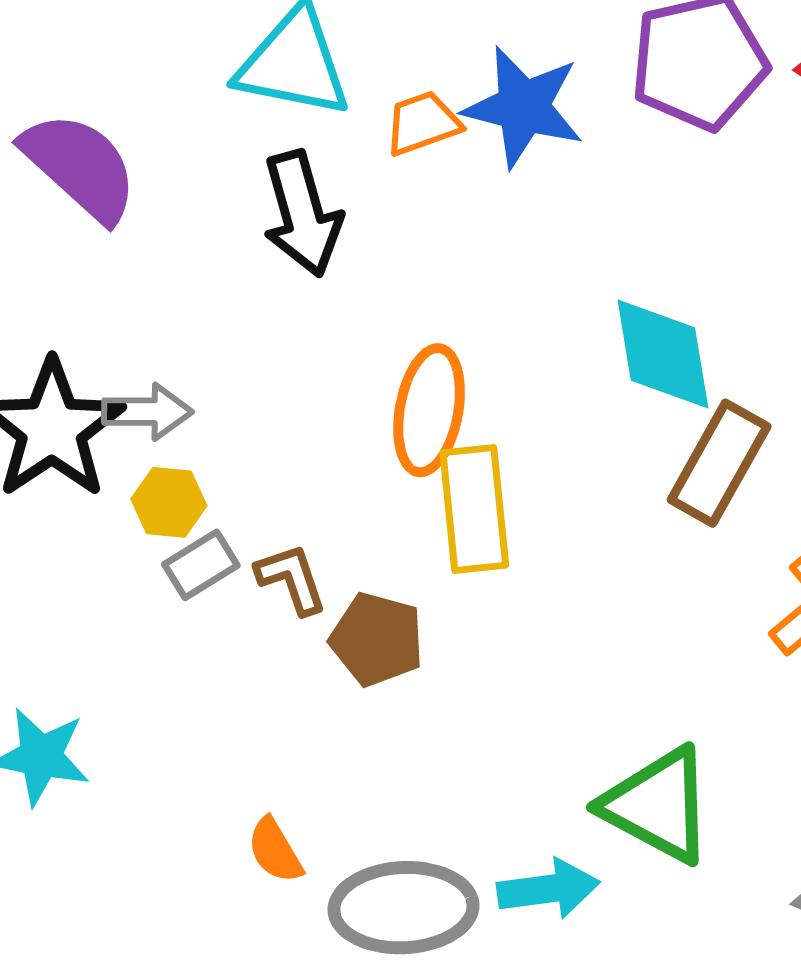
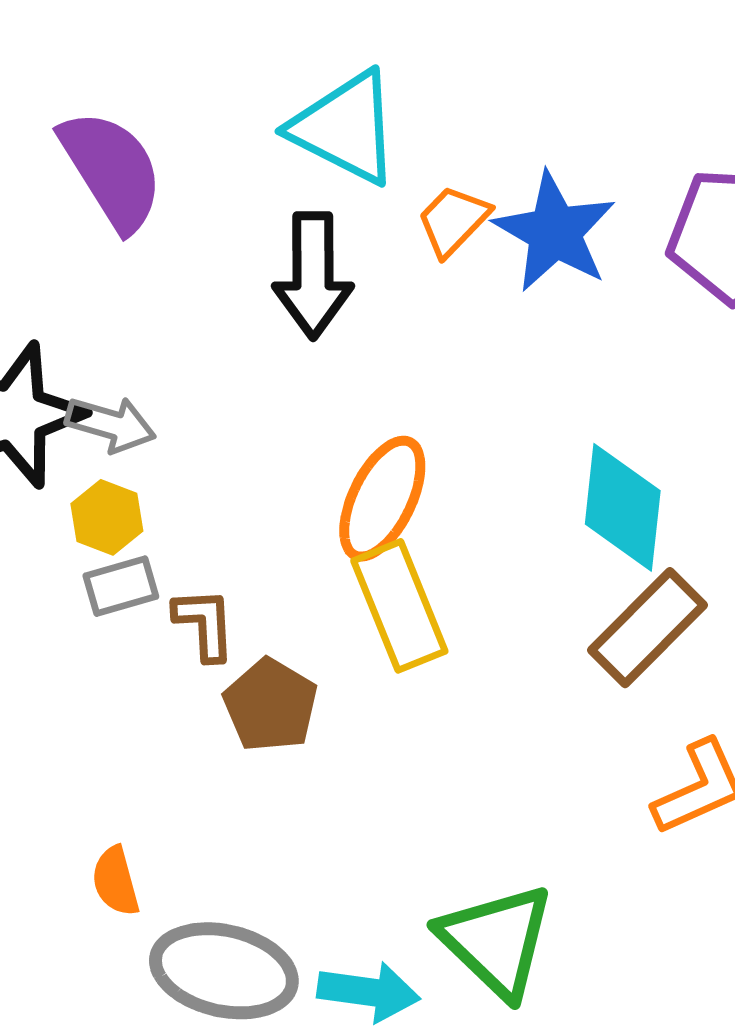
orange trapezoid: (423, 123) -> (453, 220), turned -42
yellow rectangle: (474, 509) -> (399, 606), turned -32

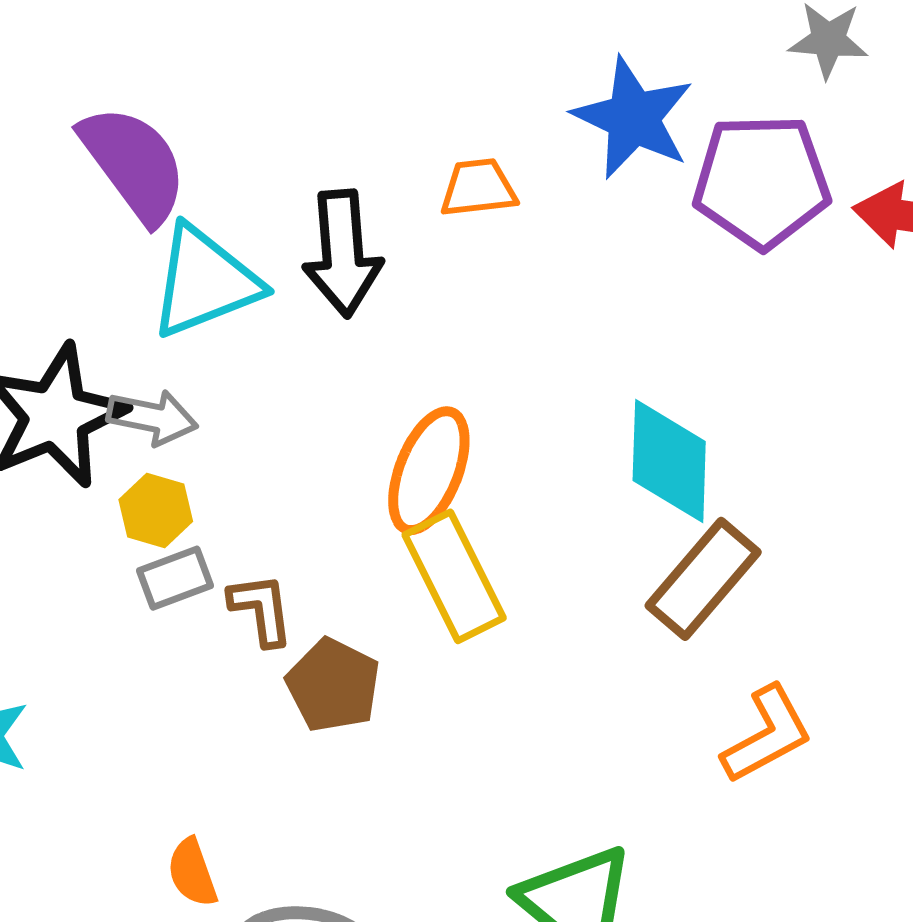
cyan triangle: (345, 128) -> (205, 282), moved, turned -44
orange trapezoid: (453, 220) -> (478, 188), turned 44
blue star: (555, 232) -> (633, 118), moved

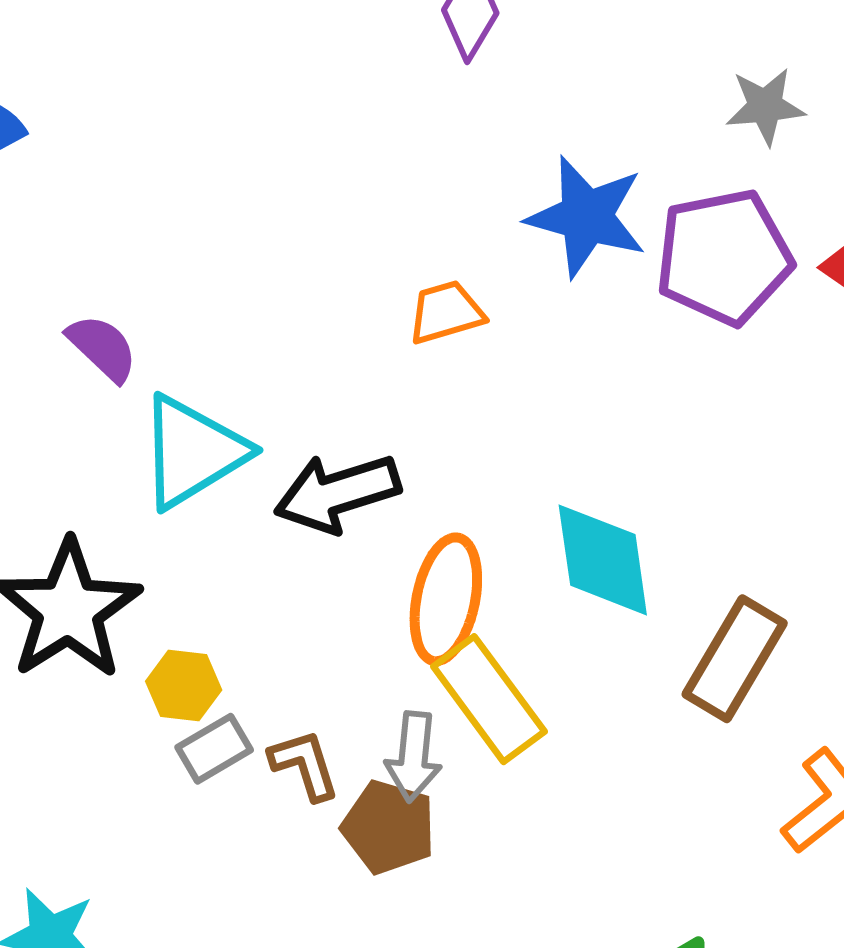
purple semicircle: (134, 164) -> (102, 348), size x0.6
black arrow: (343, 253) -> (337, 493), moved, turned 87
gray arrow: (152, 417) -> (414, 757), moved, turned 94
cyan diamond: (669, 461) -> (603, 560), moved

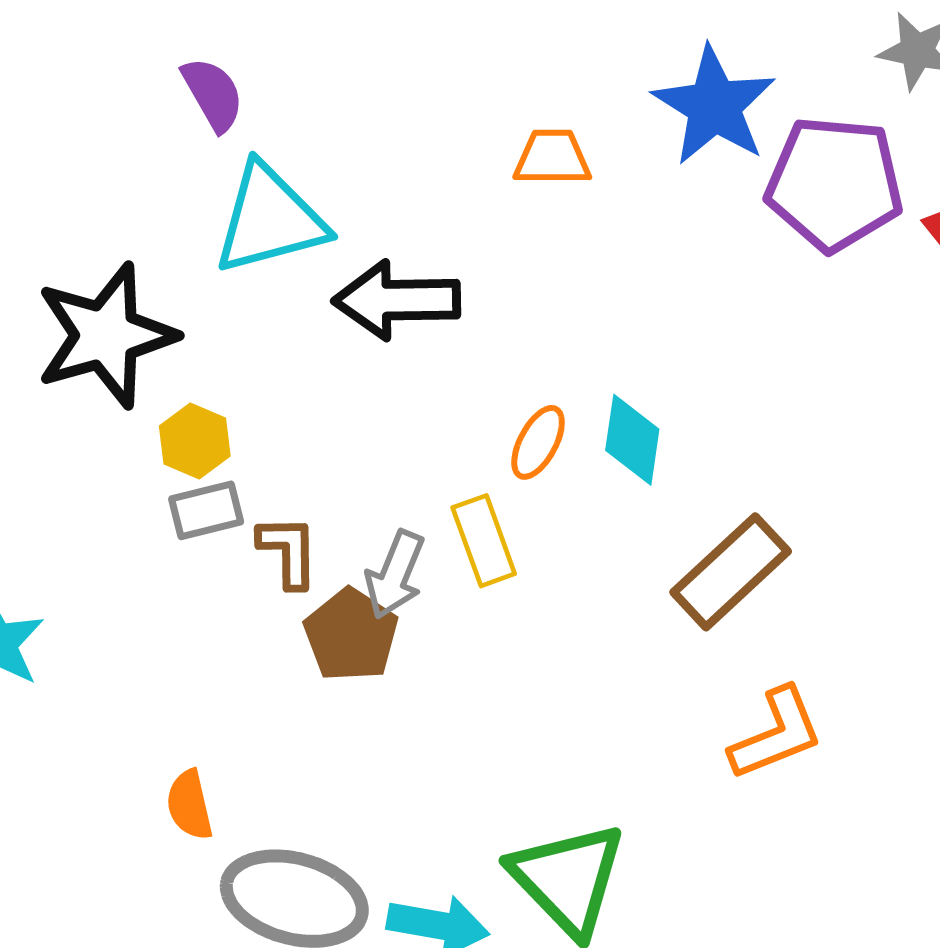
cyan diamond: (603, 560) -> (632, 440), size x0.7
orange ellipse: (446, 599) -> (538, 442), moved, size x0.6
yellow rectangle: (489, 699) -> (484, 541), size x0.7

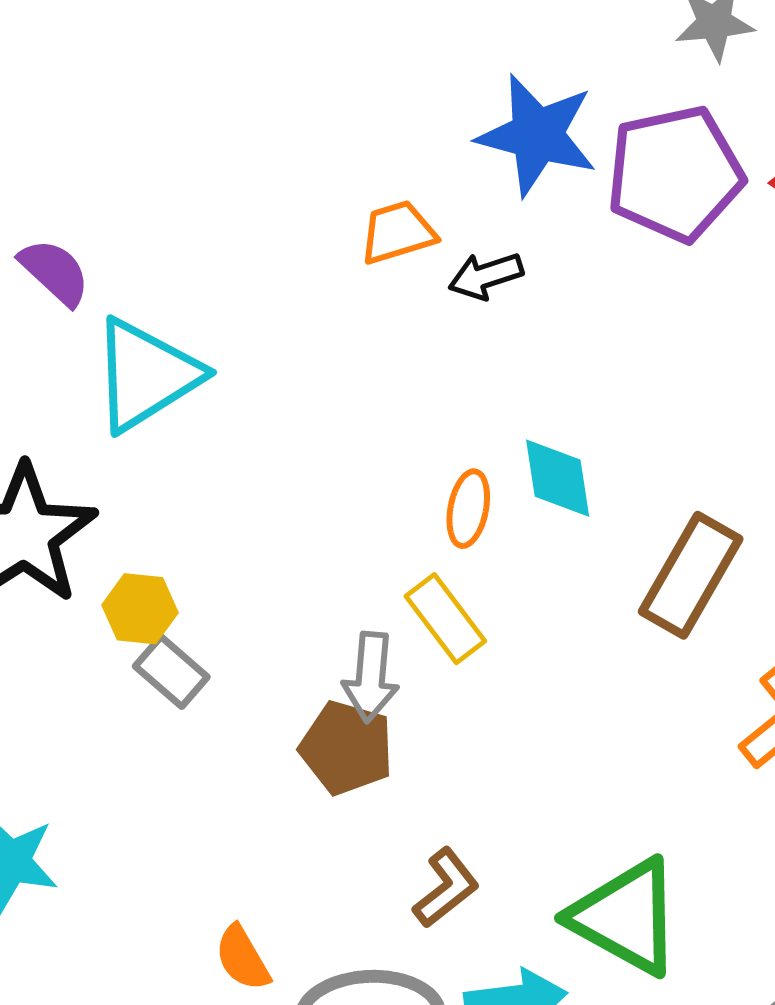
black arrow: (397, 300) -> (486, 276), moved, size x0.6
gray rectangle: (206, 510) -> (171, 672), turned 72
brown L-shape: (288, 551) -> (446, 888), moved, turned 70

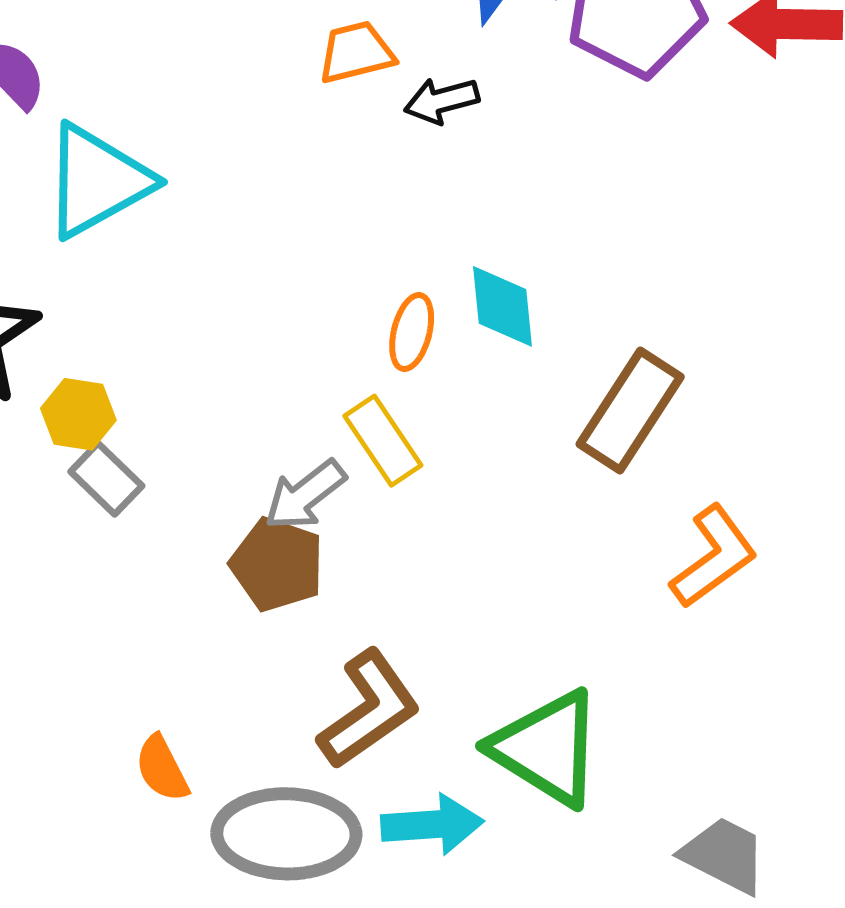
gray arrow: (371, 677) -> (305, 495), turned 44
brown L-shape: (446, 888) -> (369, 710), size x1.5

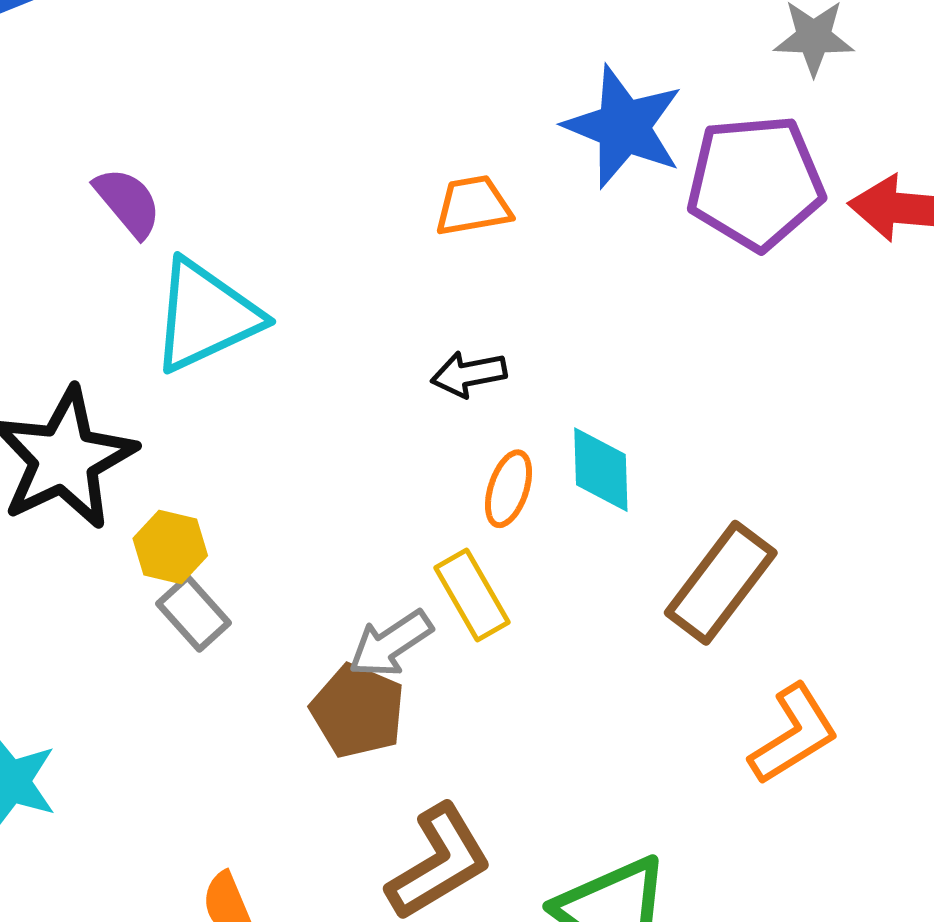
black arrow: (442, 101) -> (469, 374), moved

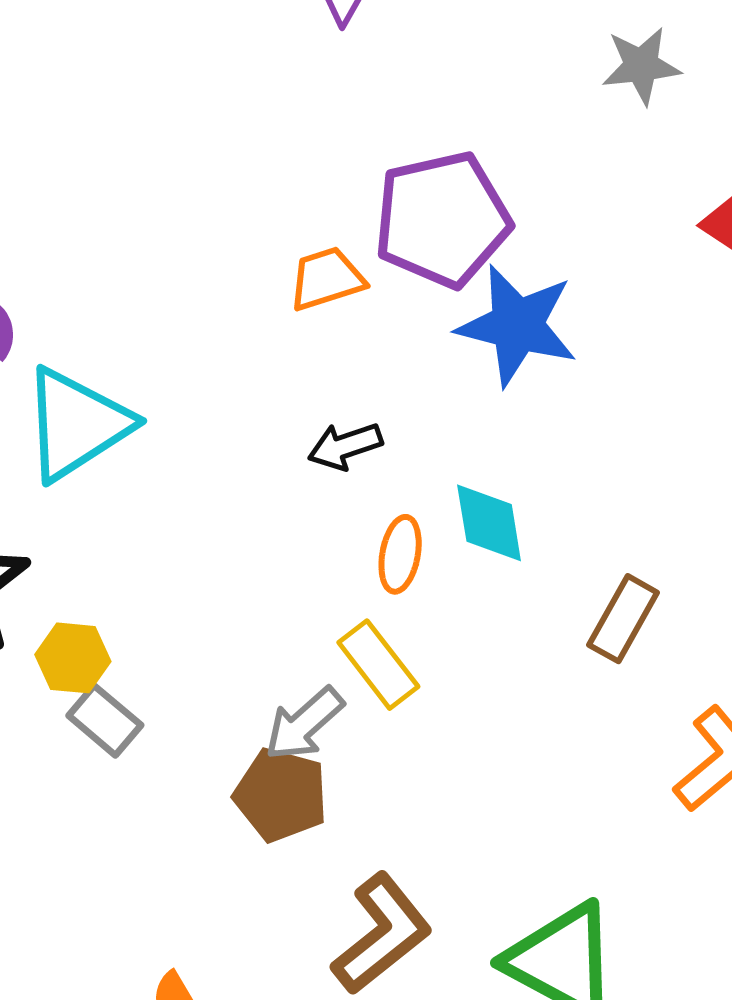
blue star: (624, 127) -> (517, 325), moved
purple pentagon: (755, 182) -> (442, 219), moved
brown rectangle: (721, 583) -> (623, 619), size x0.7

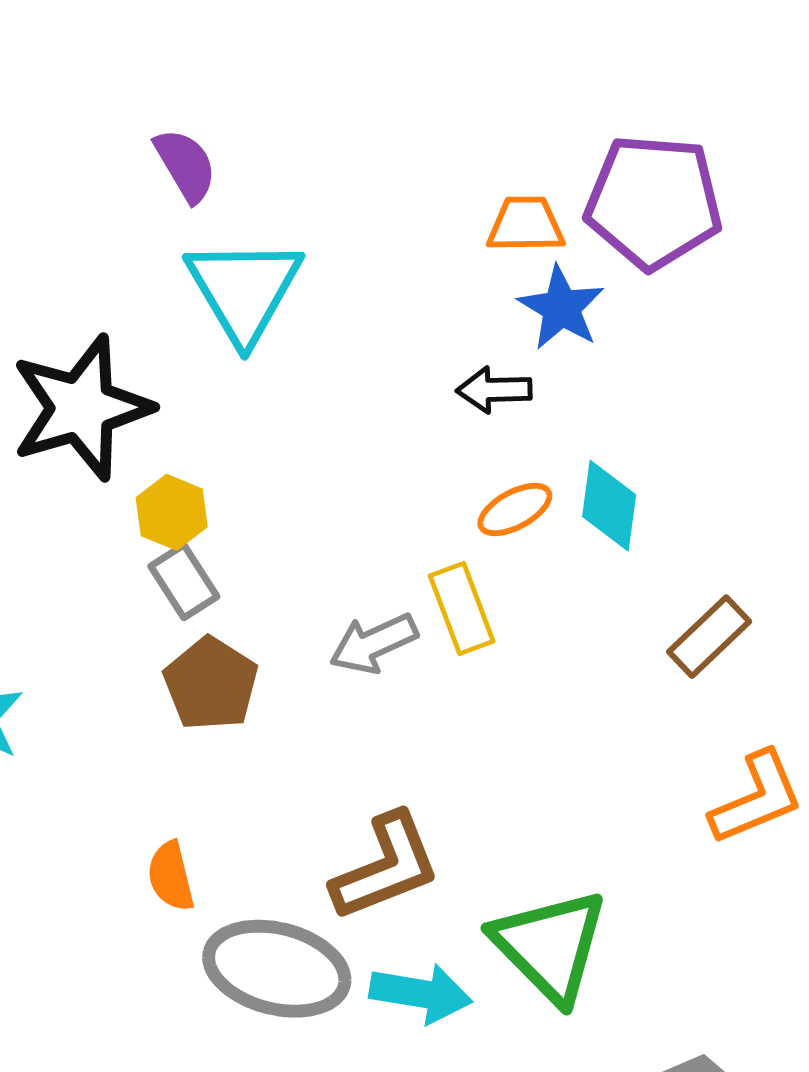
blue star: (517, 325) -> (561, 308), moved, size x0.7
cyan triangle: (76, 424) -> (244, 290), turned -45
orange ellipse: (400, 554) -> (515, 509), turned 34
brown pentagon: (281, 795) -> (211, 684), moved

